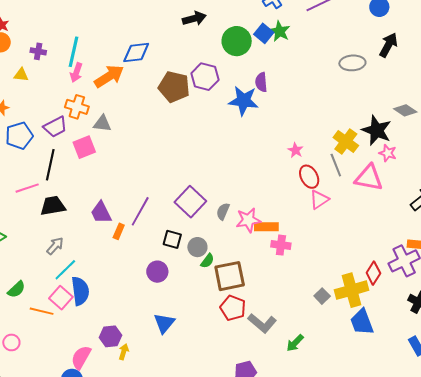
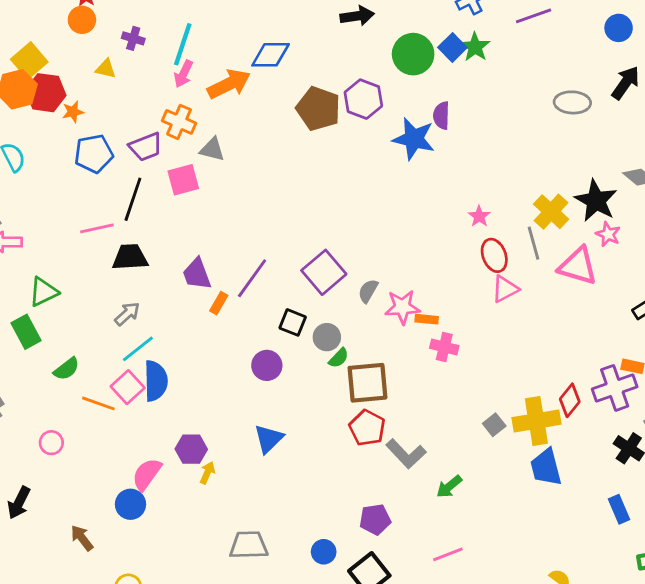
orange rectangle: (266, 227) -> (427, 319), size x0.7

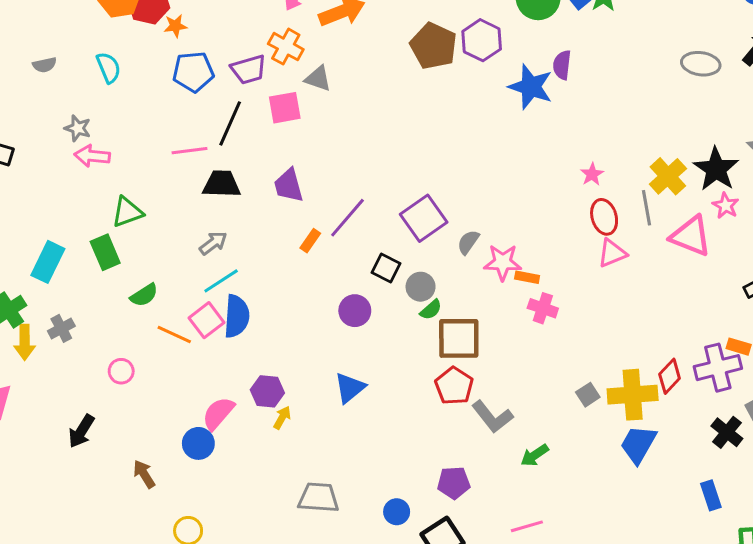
purple trapezoid: (197, 274) -> (289, 185), moved
blue trapezoid: (546, 467) -> (638, 444), turned 39

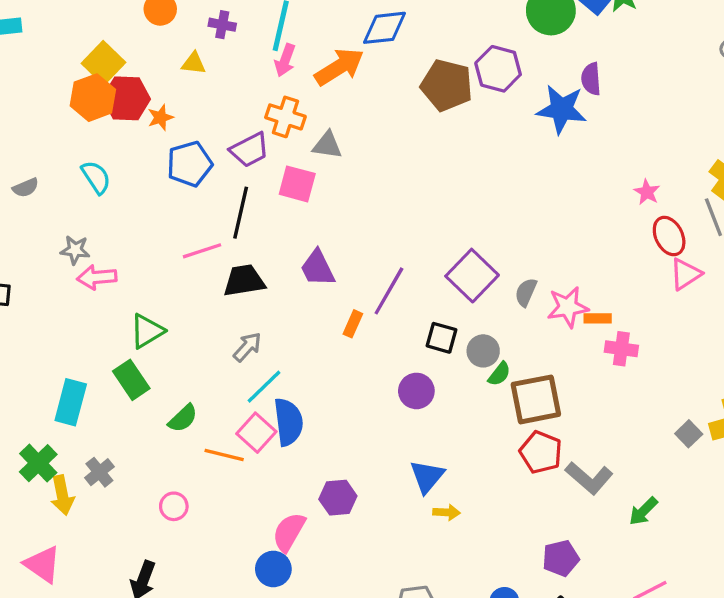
pink square: (285, 108) -> (297, 184), turned 36
yellow arrow: (282, 418) -> (447, 512), moved, turned 75

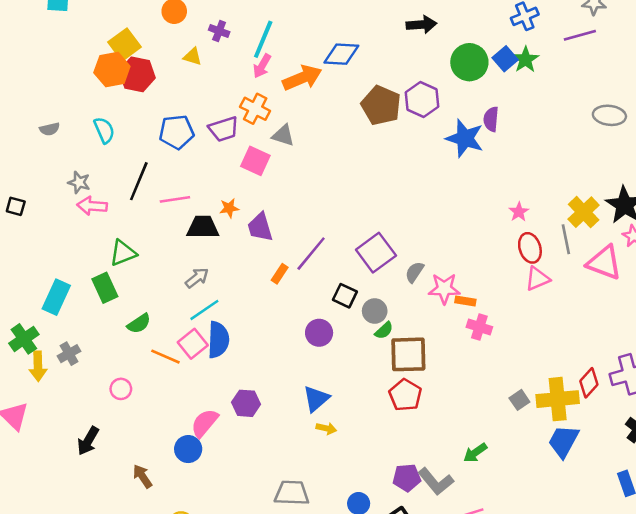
orange star: (160, 118) -> (229, 208), moved
black line: (241, 213) -> (139, 181), moved
gray L-shape: (589, 478) -> (436, 481), moved

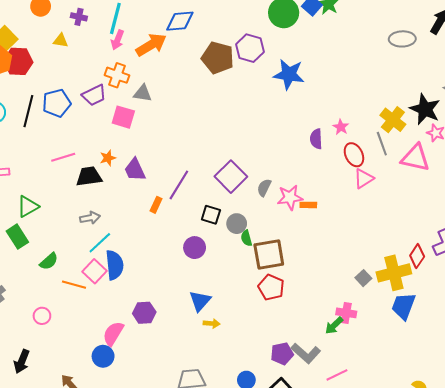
purple semicircle: (491, 119) -> (316, 139), moved
black line: (139, 181) -> (28, 111), moved
gray arrow: (197, 278) -> (90, 218), turned 36
pink cross: (479, 327) -> (346, 313), moved
green semicircle: (384, 330) -> (246, 238), turned 126

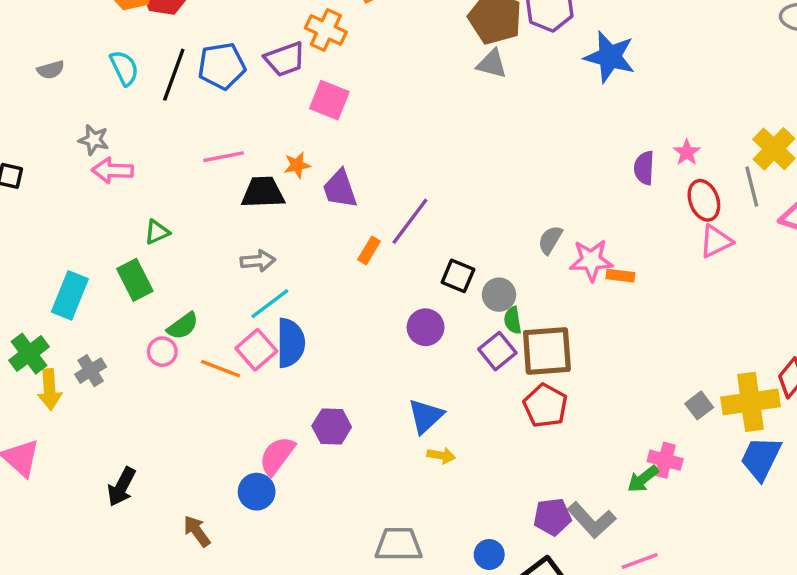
gray triangle: (143, 93) -> (492, 64), moved
purple square: (231, 177) -> (497, 351), moved, size x0.7
green triangle: (28, 206) -> (157, 232), size x0.7
pink circle: (42, 316) -> (162, 352), moved

